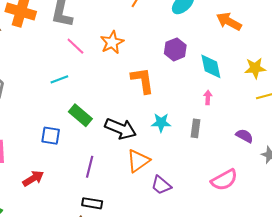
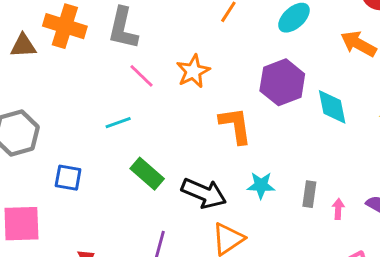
purple hexagon: (175, 49) -> (282, 82), size x1.4
pink arrow: (208, 97) -> (338, 209), moved
blue square: (51, 136) -> (68, 178), moved

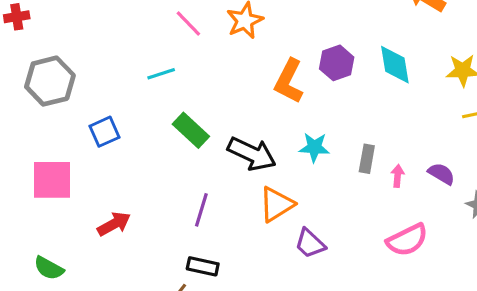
purple hexagon: (282, 82) -> (337, 63), moved, size x0.7
orange L-shape: (235, 125) -> (289, 81), turned -147
blue square: (68, 178) -> (104, 132), turned -36

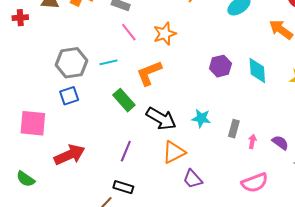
gray hexagon: (50, 81) -> (71, 63), moved
orange L-shape: (289, 81) -> (149, 73), moved, turned 36
red arrow: (114, 224) -> (70, 155), size x1.4

